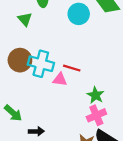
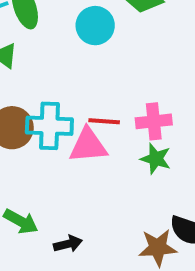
pink triangle: (60, 79) -> (88, 146), size x1.5
pink cross: (96, 115) -> (154, 121), moved, turned 30

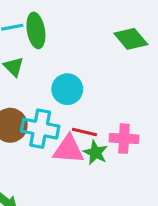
cyan circle: (95, 26) -> (67, 89), moved
green star: (156, 159) -> (95, 153), moved

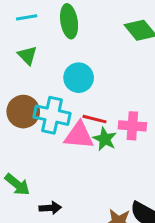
green ellipse: (36, 30) -> (69, 21), moved

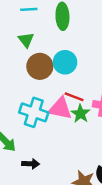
brown circle: (23, 112) -> (40, 66), moved
cyan cross: (52, 115) -> (34, 112), moved

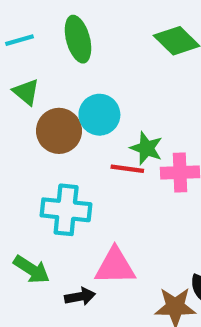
pink triangle: (60, 108) -> (115, 266), moved
green star: (80, 114) -> (146, 148), moved

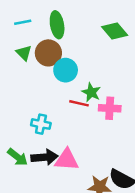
brown circle: (59, 131) -> (48, 53), moved
cyan cross: (66, 210) -> (41, 124), size x0.7
black arrow: (80, 297) -> (45, 157), moved, size x1.5

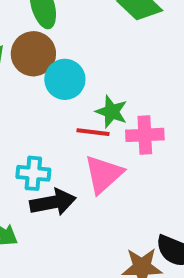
black arrow: (45, 157) -> (53, 202), moved
pink triangle: (67, 160) -> (104, 174), moved, turned -40

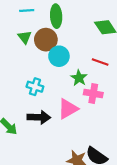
red line: (93, 132) -> (100, 62), moved
cyan cross: (33, 173) -> (35, 87), moved

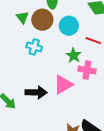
cyan circle: (59, 56) -> (69, 26), moved
cyan cross: (35, 87) -> (34, 47), moved

